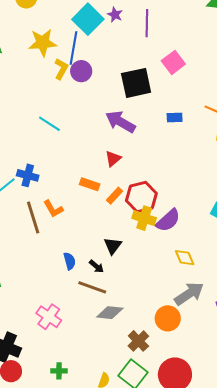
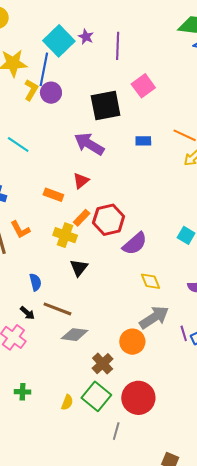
orange rectangle: (90, 184) -> (53, 195), moved
yellow cross: (144, 218) -> (65, 235), moved
black arrow: (96, 266) -> (27, 313), moved

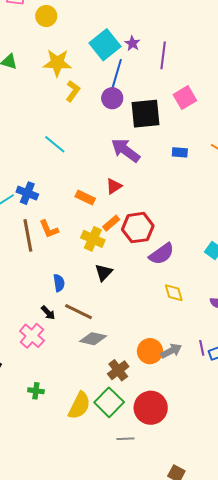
blue line: (44, 69) -> (116, 76), moved
purple circle: (51, 93) -> (112, 98), moved
gray arrow: (154, 317) -> (171, 351), moved, size x0.7
yellow semicircle: (67, 402) -> (79, 406), size x1.8
gray line: (116, 431) -> (125, 439), turned 66

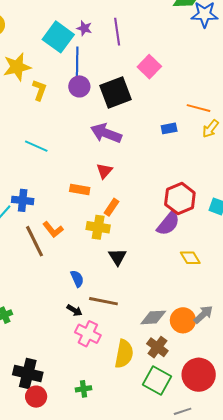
blue rectangle: (180, 152) -> (169, 128), moved
red hexagon: (138, 228) -> (180, 199), moved
pink cross: (32, 336) -> (88, 334), moved
gray diamond: (93, 339) -> (153, 317), moved
yellow semicircle: (79, 406) -> (124, 354), moved

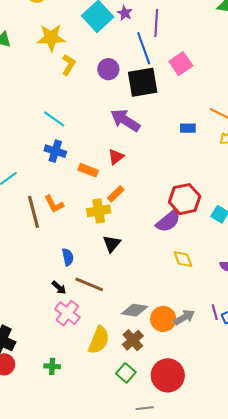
blue line: (77, 64) -> (144, 48), moved, turned -32
blue cross: (23, 200) -> (55, 151), moved
yellow cross: (98, 227) -> (99, 211), turned -30
green square: (157, 381) -> (126, 373), size x0.7

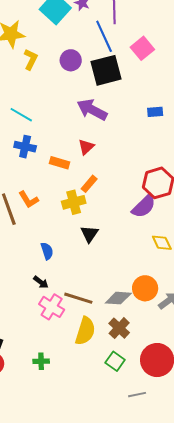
brown line: (89, 284) -> (78, 298), moved
orange circle: (163, 319) -> (145, 288), moved

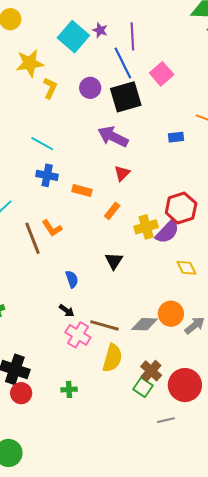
red triangle: (86, 147) -> (122, 173), moved
yellow cross: (74, 202) -> (146, 227), moved
brown cross: (119, 328) -> (151, 371), moved

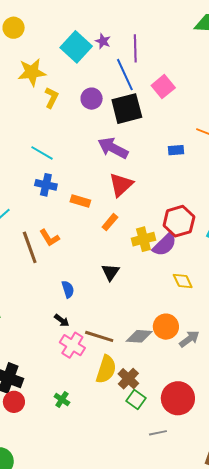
red triangle: (122, 173) -> (121, 185), size x1.5
brown cross: (151, 371) -> (128, 379), moved
green cross: (69, 389) -> (62, 399), turned 35

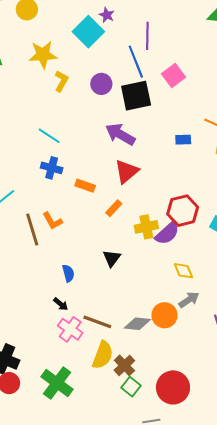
purple star: (103, 41) -> (107, 15), moved
gray arrow: (189, 339) -> (189, 300), moved
green cross: (62, 399) -> (57, 383), size x2.0

